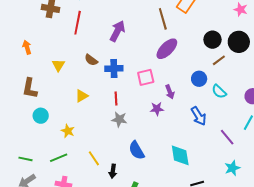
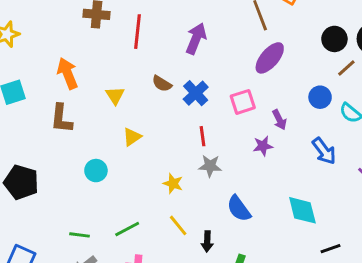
orange arrow: (27, 47) -> (67, 73), size x1.5
blue cross: (114, 68) -> (196, 93), turned -36
brown L-shape: (30, 88) -> (61, 119), moved
yellow triangle: (82, 96) -> (132, 137), moved
yellow star: (68, 131) -> (173, 183), moved

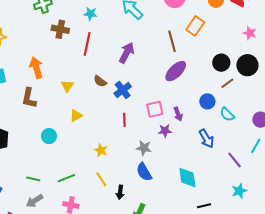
pink square: (243, 102) -> (155, 109), moved
gray star: (210, 166) -> (144, 148), moved

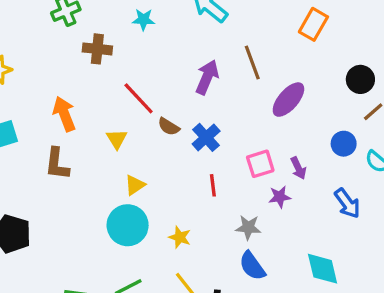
brown line: (172, 41) -> (252, 62), moved
red line: (87, 44) -> (139, 98), moved, turned -50
cyan circle: (49, 136) -> (128, 225), moved, size x1.6

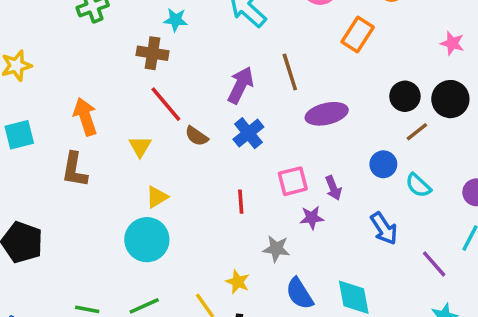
brown cross: (97, 49) -> (153, 53), moved
purple ellipse: (288, 100) -> (327, 114), turned 33
blue cross: (206, 137) -> (248, 133), moved
yellow star: (180, 237) -> (238, 282), moved
blue semicircle: (252, 266) -> (300, 294), moved

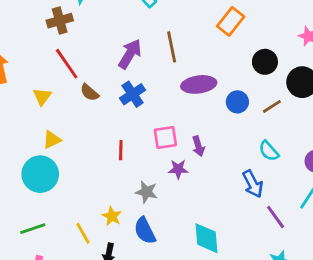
brown cross: (153, 53) -> (60, 21), turned -30
black circle: (405, 96) -> (265, 62), moved
blue circle: (383, 164) -> (237, 102), moved
blue arrow: (384, 229) -> (253, 184), moved
blue semicircle: (300, 294) -> (145, 231), moved

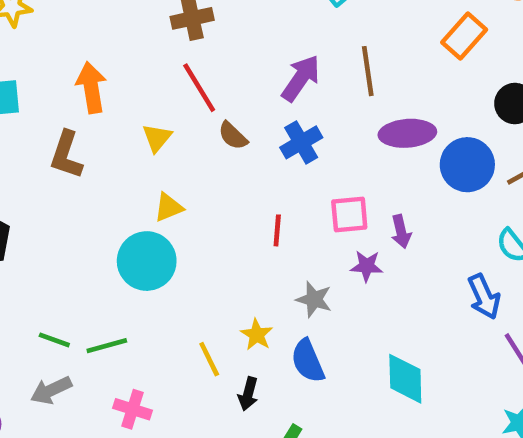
blue circle: (237, 102) -> (467, 165), size x1.5
green line: (33, 229) -> (107, 346), moved

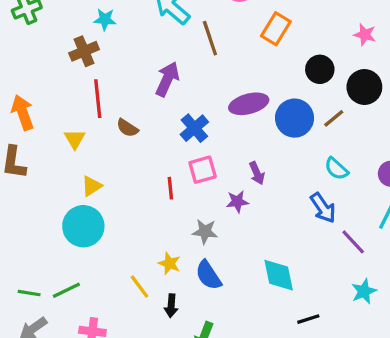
brown line: (368, 71) -> (210, 38), moved
red line: (199, 88) -> (98, 99), turned 36
blue cross: (301, 142) -> (194, 128), moved
pink square: (349, 214) -> (203, 170), moved

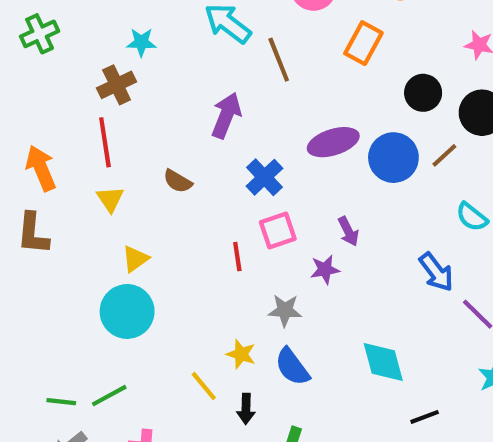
red line: (98, 99) -> (105, 142), moved
cyan semicircle: (336, 169) -> (472, 217), moved

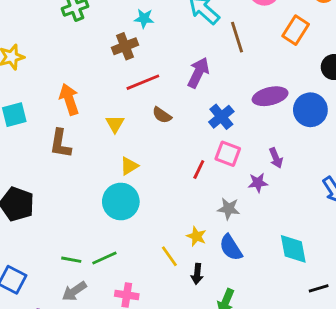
red line: (105, 142) -> (143, 82), moved, turned 72
pink square: (278, 230) -> (228, 154), turned 35
red line: (237, 257) -> (199, 170), turned 30

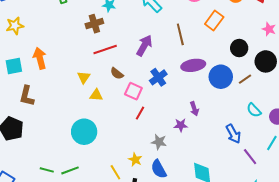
brown line: (237, 37) -> (180, 34), moved
orange arrow: (69, 99) -> (40, 58), moved
brown L-shape: (60, 144) -> (27, 96), moved
pink square: (228, 154) -> (133, 91), moved
yellow triangle: (129, 166) -> (96, 95), moved, turned 32

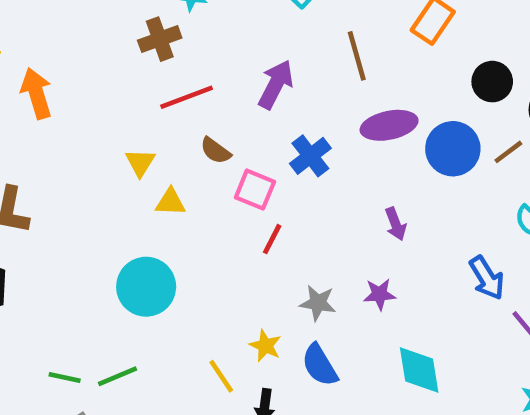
orange arrow: (40, 58) -> (36, 93), moved
purple star: (181, 125) -> (380, 294), moved

